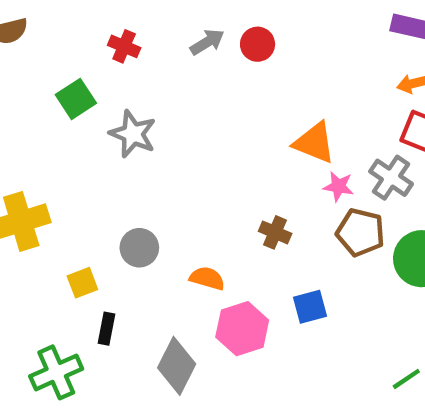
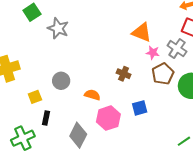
brown pentagon: (360, 232) -> (163, 74), turned 30

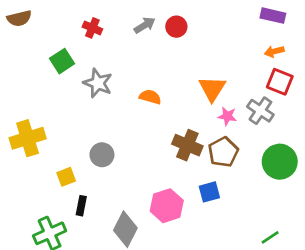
orange triangle: (142, 32) -> (212, 89), turned 40
brown cross: (124, 74) -> (187, 145), size x1.5
brown pentagon: (163, 74) -> (223, 152), moved
orange semicircle: (92, 95) -> (150, 97), moved

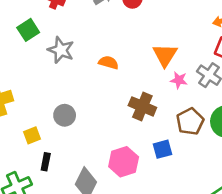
brown pentagon: (223, 152) -> (190, 122), moved

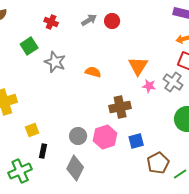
brown cross: (142, 106) -> (120, 107), turned -35
gray circle: (65, 115) -> (78, 136), moved
brown pentagon: (190, 122) -> (158, 163), moved
pink hexagon: (124, 162) -> (105, 137), moved

